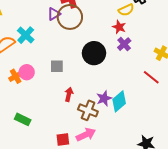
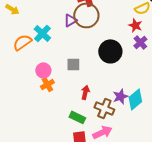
purple triangle: (54, 14) -> (70, 20), moved
orange cross: (16, 76) -> (47, 84), moved
green rectangle: (23, 119) -> (77, 117), moved

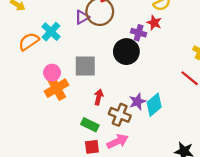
purple cross: (140, 42) -> (139, 33), moved, turned -32
gray square: (73, 64) -> (85, 66), size x1.5
orange cross: (47, 84) -> (56, 88), size x1.5

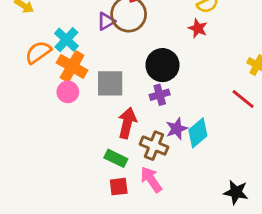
purple cross: (139, 33) -> (160, 95), moved, turned -32
orange cross: (56, 88) -> (72, 66), moved, turned -30
red arrow: (99, 97) -> (127, 123), size x1.5
pink arrow: (118, 141) -> (151, 180), turned -100

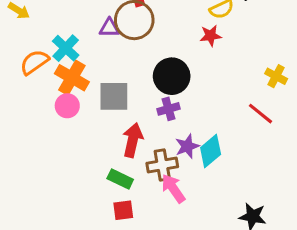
purple triangle: (106, 21) -> (109, 28), turned 30
red star: (198, 28) -> (211, 36), turned -30
brown cross: (154, 146) -> (162, 165), turned -32
pink arrow: (151, 180) -> (173, 188), moved

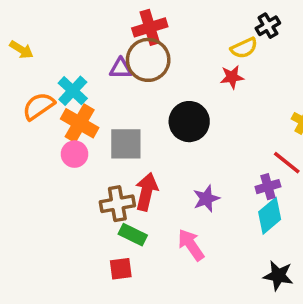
purple cross: (169, 109) -> (268, 187), moved
cyan diamond: (211, 151) -> (270, 216), moved
brown cross: (162, 165) -> (117, 204), moved
red square: (123, 210) -> (121, 269), moved

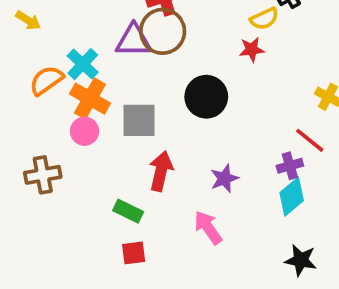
purple triangle: (121, 68) -> (134, 40), size x1.5
brown cross: (117, 204) -> (43, 175), moved
green rectangle: (133, 235) -> (128, 211), moved

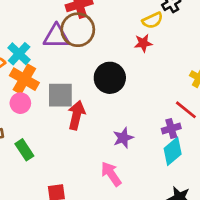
red arrow: (161, 171) -> (76, 115), moved
green rectangle: (128, 211) -> (24, 150), moved, turned 30

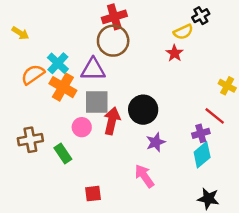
purple triangle: (56, 36) -> (93, 69), moved
red star: (143, 43) -> (174, 53), turned -30
black circle: (110, 78) -> (143, 110), moved
pink circle: (20, 103) -> (82, 127), moved

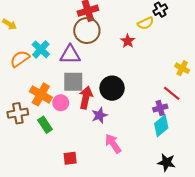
red star: (174, 53) -> (128, 41), moved
orange cross: (63, 87) -> (41, 94), moved
purple star: (156, 142) -> (99, 115), moved

